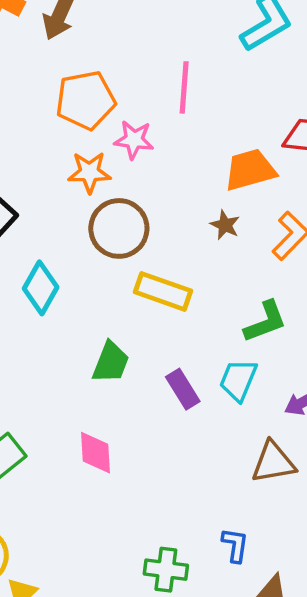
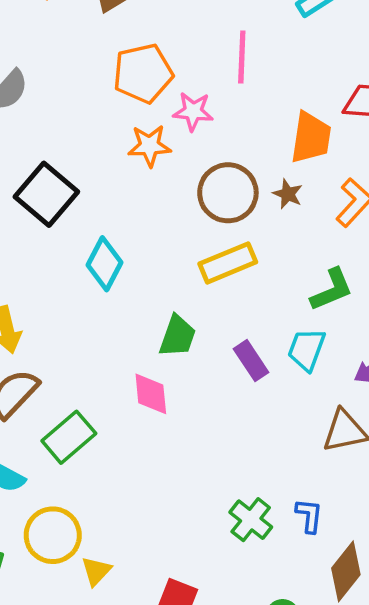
orange trapezoid: (250, 170) -> (311, 138), turned 116
brown circle: (119, 228) -> (228, 193), moved
yellow rectangle: (163, 291) -> (228, 263), turned -40
pink diamond: (95, 453) -> (151, 394), moved
green cross: (166, 570) -> (251, 520), moved, turned 33

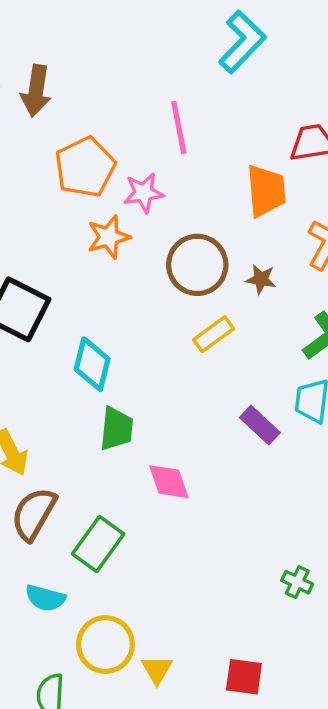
brown star: (288, 194) -> (261, 279), moved
yellow rectangle: (228, 263) -> (214, 334), size x0.7
green trapezoid: (178, 336) -> (116, 429), moved
green cross: (251, 520) -> (297, 582), size x0.7

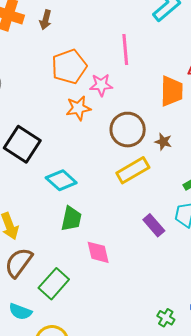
brown arrow: (36, 91) -> (46, 20), size x0.7
yellow rectangle: (214, 334) -> (133, 170), size x1.4
cyan diamond: (92, 364) -> (61, 180), turned -68

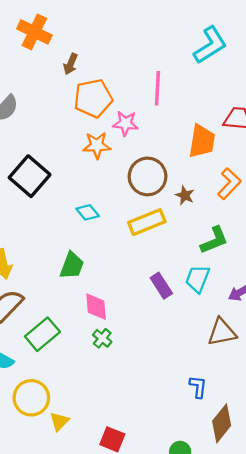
brown arrow: (46, 20) -> (71, 64), moved
cyan diamond: (61, 180) -> (88, 212), moved, size x0.7
green cross: (166, 318) -> (102, 338), moved

